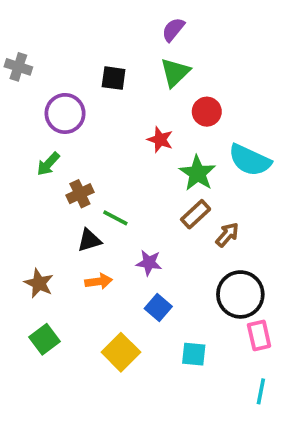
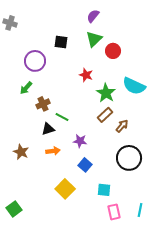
gray cross: (18, 67) -> (10, 23), moved
red circle: (207, 112) -> (113, 51), moved
pink rectangle: (259, 335) -> (114, 212), moved
green square: (44, 339) -> (14, 209), moved

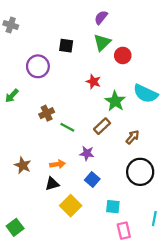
green arrow: (26, 88) -> (12, 96), moved
brown rectangle: (105, 115) -> (102, 126), moved
black triangle: (48, 129) -> (52, 184), moved
cyan line: (140, 210) -> (154, 219), moved

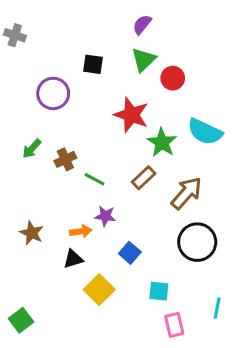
red star: (93, 82) -> (131, 115), size x1.6
green arrow: (12, 96) -> (32, 149), moved
brown arrow: (133, 137) -> (186, 193), size x1.6
purple star: (87, 153) -> (105, 216), moved

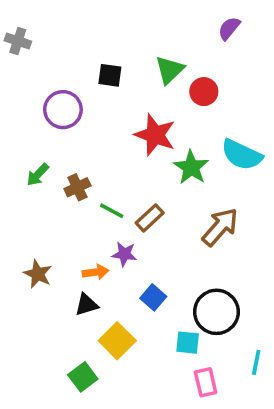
purple semicircle: (142, 25) -> (229, 28), moved
brown rectangle: (144, 178) -> (150, 218), moved
black circle: (197, 242) -> (216, 312), moved
green square: (21, 320) -> (83, 377), moved

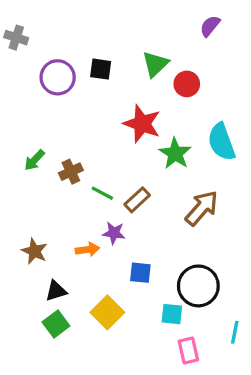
purple circle: (63, 110) -> (58, 77), moved
cyan semicircle: (242, 155) -> (222, 142), turned 45
blue square: (153, 297) -> (140, 273), turned -35
black triangle: (86, 305) -> (56, 291), moved
green square: (83, 377) -> (56, 324), moved

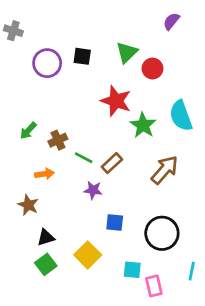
orange arrow: (87, 250) -> (44, 174), moved
cyan square: (172, 314) -> (132, 270), moved

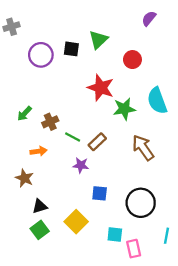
gray cross: (13, 31) -> (12, 27), turned -35
green triangle: (127, 52) -> (98, 40), moved
green star: (143, 125) -> (124, 109), turned 30
brown arrow: (165, 170) -> (143, 148), turned -76

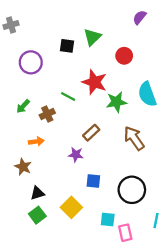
purple circle: (41, 55) -> (31, 62), moved
green line: (73, 137) -> (68, 96), moved

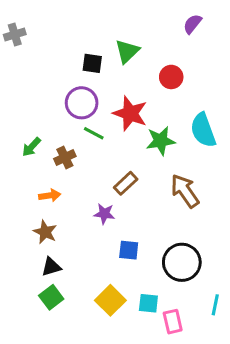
purple circle: (31, 62) -> (82, 103), moved
brown star: (23, 167) -> (45, 232), moved
yellow square: (71, 207) -> (110, 300), moved

